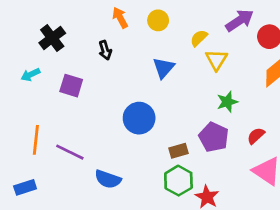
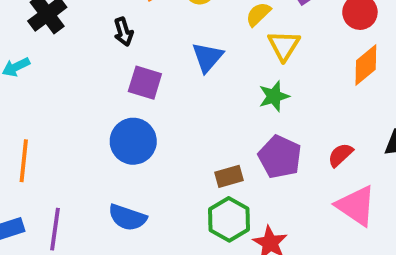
purple square: (71, 86) -> (145, 83), moved
green star: (227, 102) -> (274, 96), moved
blue circle: (139, 118) -> (133, 141), moved
purple line: (70, 152) -> (55, 229), moved, turned 72

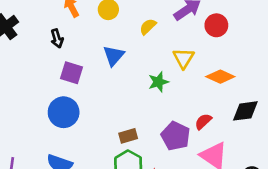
yellow triangle: (284, 45) -> (183, 58), moved
orange diamond: (366, 65) -> (220, 77), moved, turned 64
purple pentagon: (280, 157) -> (176, 136), moved

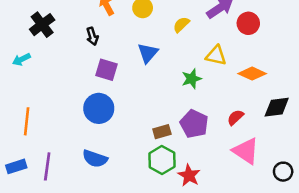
yellow triangle: (183, 58) -> (216, 56), turned -50
purple pentagon: (176, 136) -> (194, 124), moved

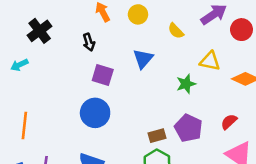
yellow semicircle: (181, 25) -> (176, 31), turned -90

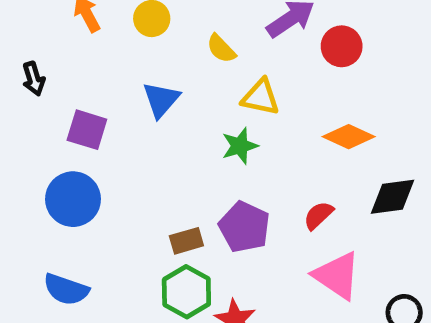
black arrow: (89, 42) -> (34, 79), moved
yellow triangle: (210, 61) -> (261, 97), moved

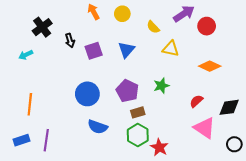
purple square: (87, 130) -> (94, 51), moved, turned -36
green star: (240, 146) -> (161, 86), moved
black diamond: (393, 197) -> (229, 107), moved
purple pentagon: (244, 227) -> (127, 91), moved
blue semicircle: (66, 289) -> (98, 127), moved

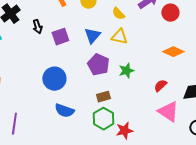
yellow triangle: (171, 49) -> (119, 37), moved
purple pentagon: (127, 91) -> (98, 65), moved
red star: (159, 147) -> (124, 131), turned 30

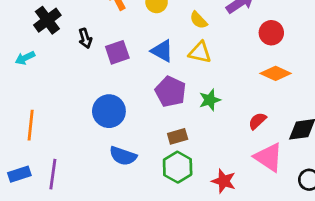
red circle: (170, 13) -> (271, 33), moved
blue triangle: (92, 36) -> (162, 51), turned -42
red star: (124, 131) -> (224, 181), moved, turned 30

